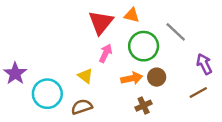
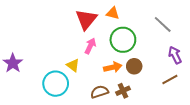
gray line: (176, 32) -> (163, 24), moved
cyan circle: (47, 94) -> (56, 84), moved
brown semicircle: (82, 107) -> (99, 92), moved

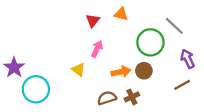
red triangle: (86, 19) -> (93, 21), size x0.6
green circle: (123, 40) -> (150, 42), moved
cyan circle: (56, 84) -> (36, 89), moved

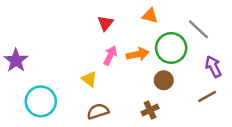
orange triangle: (121, 14) -> (150, 16), moved
purple star: (14, 67) -> (16, 60), moved
orange arrow: (121, 72) -> (138, 54), moved
brown semicircle: (107, 98) -> (98, 111), moved

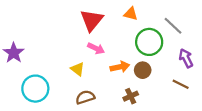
red triangle: (105, 23) -> (92, 20), size x1.6
orange arrow: (138, 54) -> (120, 67), moved
pink arrow: (110, 55) -> (96, 48), turned 91
brown line: (207, 96) -> (181, 84), turned 56

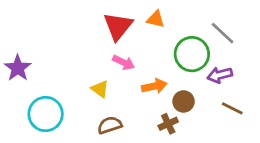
orange triangle: (131, 14) -> (156, 19), moved
purple arrow: (186, 58) -> (220, 75), moved, turned -78
brown circle: (143, 70) -> (184, 101), moved

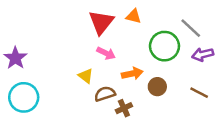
purple arrow: (220, 75) -> (203, 54), moved
cyan circle: (46, 114) -> (24, 97), moved
brown cross: (168, 124) -> (124, 108), moved
brown semicircle: (110, 125) -> (105, 94), moved

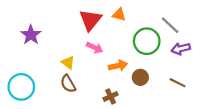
purple star: (15, 58) -> (31, 35), moved
yellow triangle: (86, 76) -> (68, 62), moved
brown semicircle: (105, 94) -> (68, 84), moved, turned -102

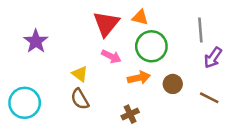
gray line: (170, 25) -> (200, 30), turned 42
green circle: (147, 41) -> (151, 46), moved
purple arrow: (181, 49) -> (213, 58), turned -42
brown circle: (140, 77) -> (173, 84), moved

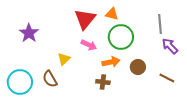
purple arrow: (213, 58) -> (170, 46), turned 102
yellow triangle: (80, 74) -> (64, 59), turned 40
brown semicircle: (80, 99) -> (50, 79), moved
brown cross: (130, 114) -> (103, 82), moved, turned 32

